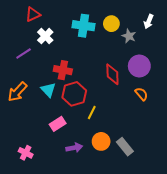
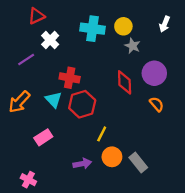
gray star: (129, 36) -> (133, 46), moved
yellow line: (92, 113) -> (102, 134), moved
pink rectangle: (58, 124) -> (43, 137), moved
pink cross: (26, 153) -> (28, 180), moved

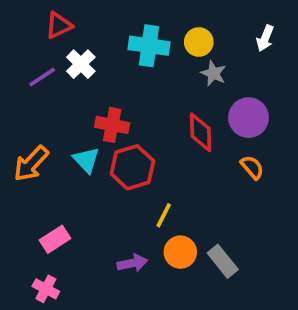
purple line: (26, 60) -> (42, 77), moved
pink rectangle: (43, 137) -> (55, 239), moved

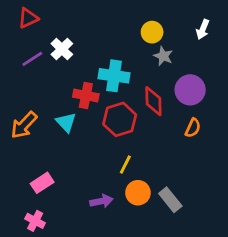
red triangle: (59, 25) -> (28, 18), moved
cyan cross: (149, 46) -> (114, 76), moved
red hexagon: (132, 167) -> (120, 119), moved
orange semicircle: (252, 167) -> (193, 128), turned 66

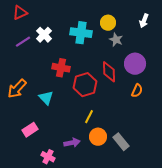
cyan cross: (114, 76) -> (81, 33), moved
cyan triangle: (66, 122) -> (46, 98), moved
pink cross: (35, 221) -> (48, 157), moved

